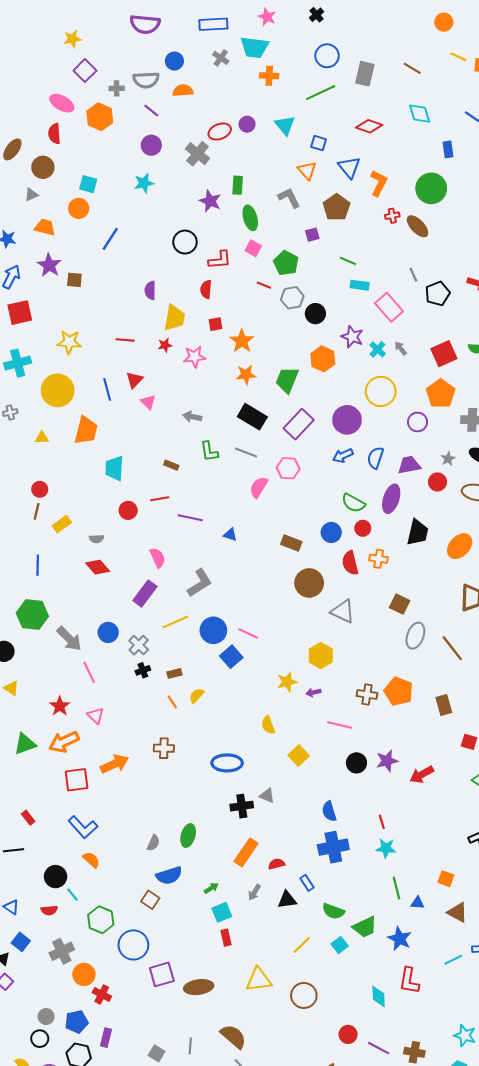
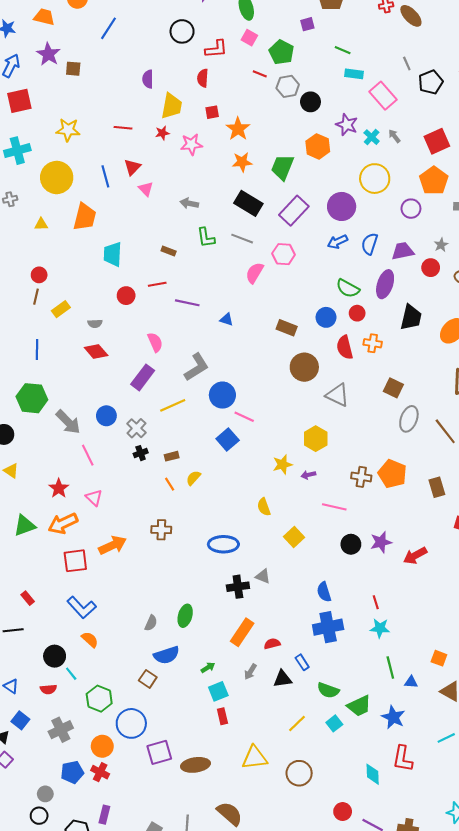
blue circle: (213, 630) -> (222, 395), moved
orange circle: (84, 974) -> (102, 746), moved
blue pentagon: (77, 1022) -> (72, 772), moved

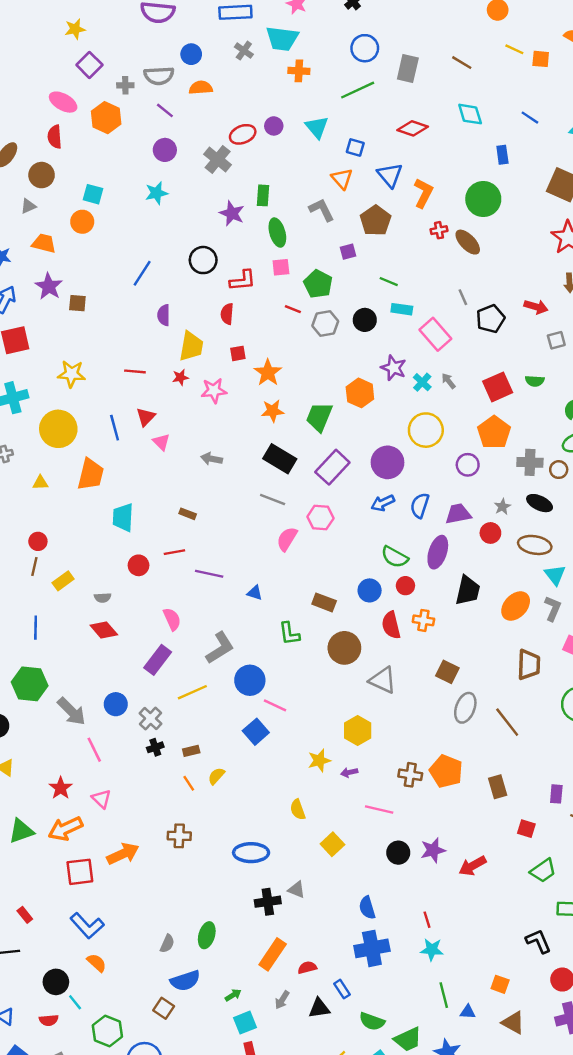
blue line: (108, 28) -> (142, 273), moved
pink square: (249, 38) -> (281, 267), turned -35
black circle: (310, 102) -> (365, 320), moved
green L-shape: (206, 238) -> (289, 634), moved

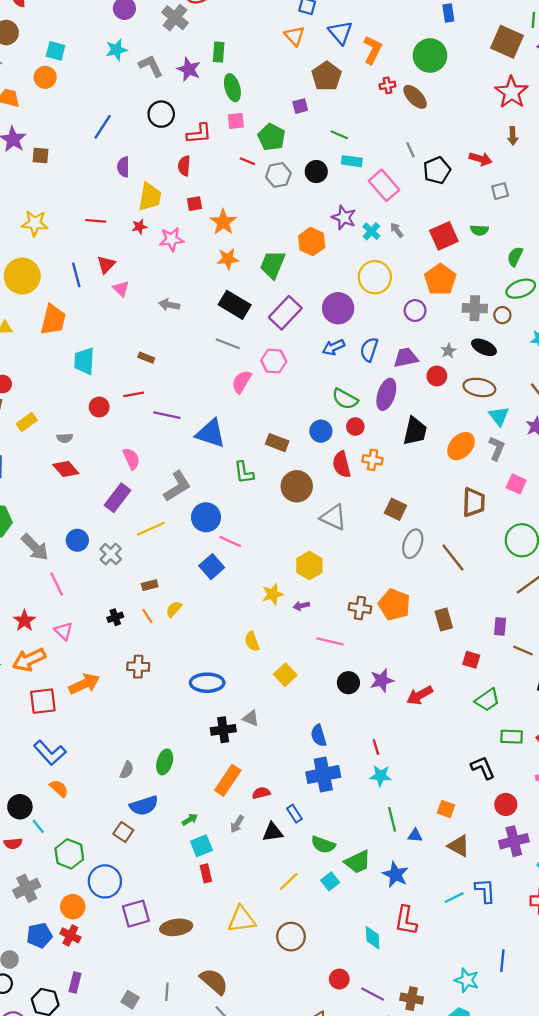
gray L-shape: (322, 210) -> (151, 66), moved
blue triangle: (255, 593) -> (211, 433), size x2.0
black cross: (155, 747) -> (115, 617), moved

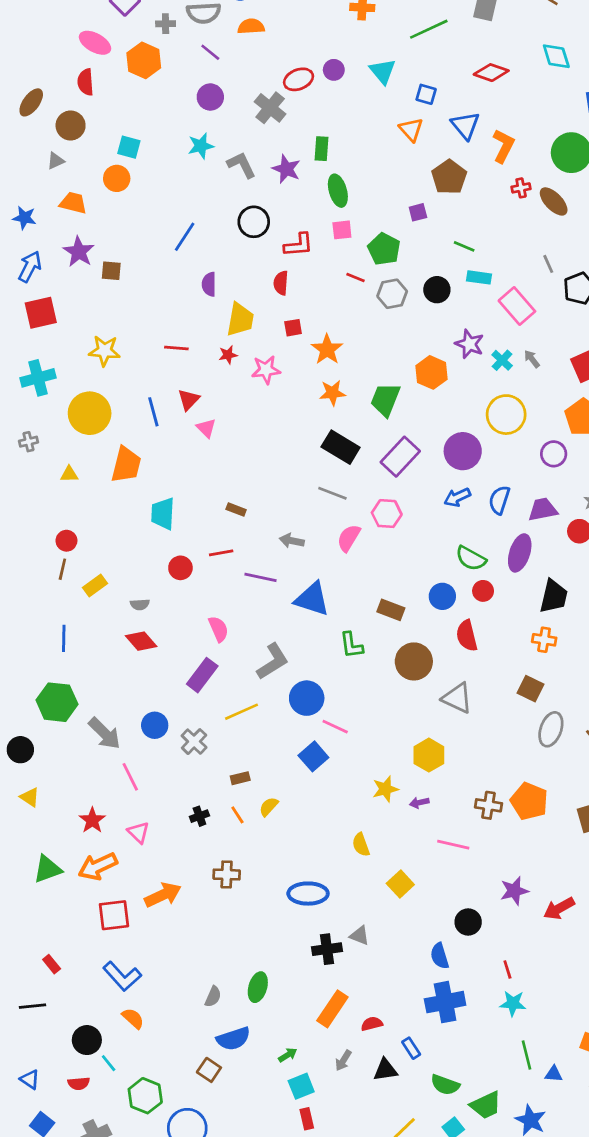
gray arrow: (169, 305) -> (292, 541), moved
orange cross: (373, 460) -> (544, 640), moved
black circle: (348, 683) -> (468, 922), moved

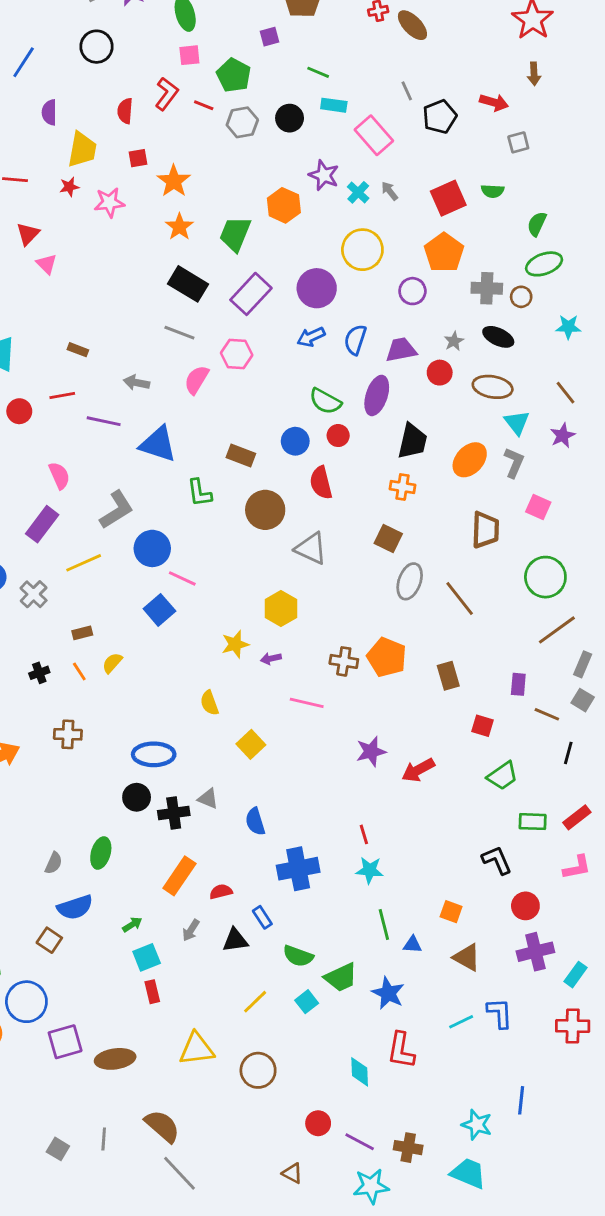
red L-shape: (299, 245) -> (167, 94), moved, turned -48
orange star: (332, 393) -> (179, 227), turned -30
black circle: (468, 922) -> (137, 797), moved
blue semicircle: (440, 956) -> (255, 822), moved

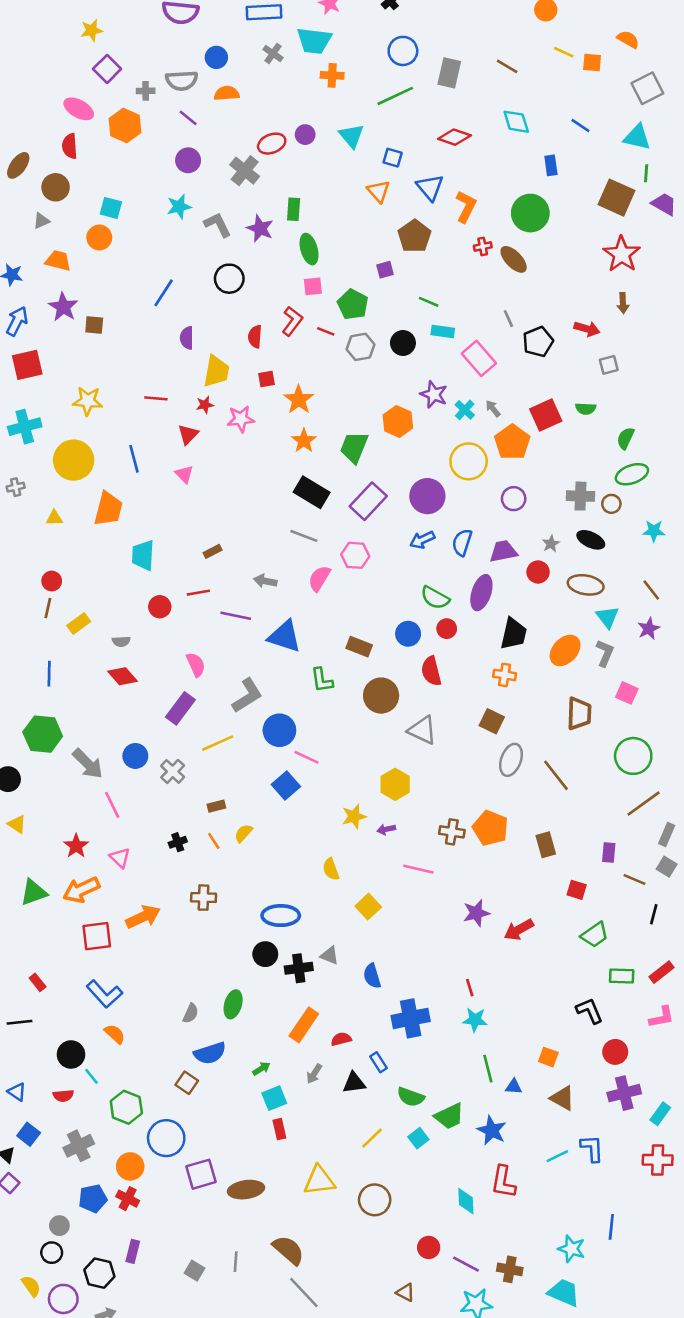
red triangle: (28, 234) -> (188, 434), moved
orange pentagon: (444, 252) -> (512, 442), moved
brown rectangle: (78, 350) -> (213, 551), turned -48

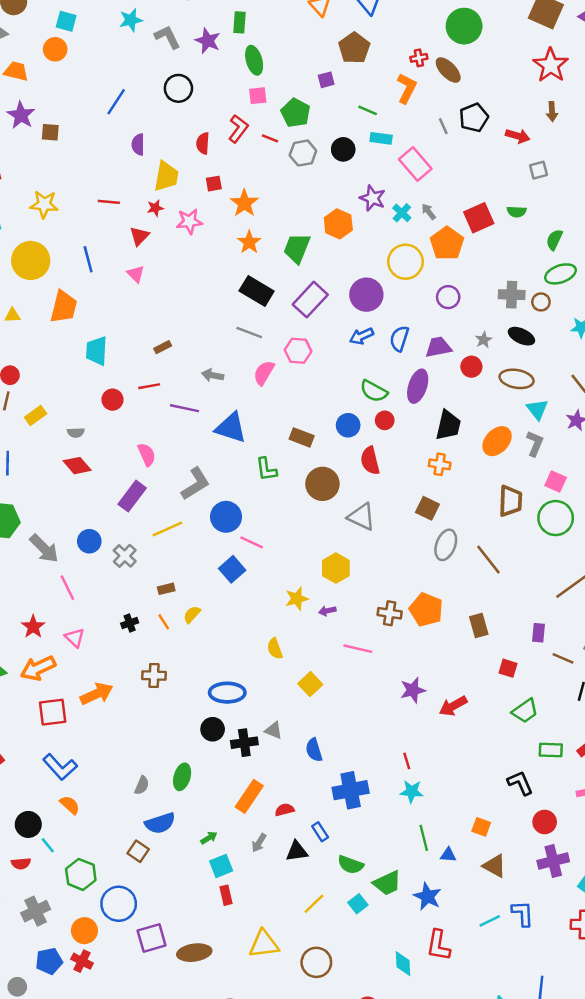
orange L-shape: (466, 207) -> (407, 88), moved
black pentagon: (538, 342) -> (474, 118), moved
green circle: (633, 756) -> (556, 518), moved

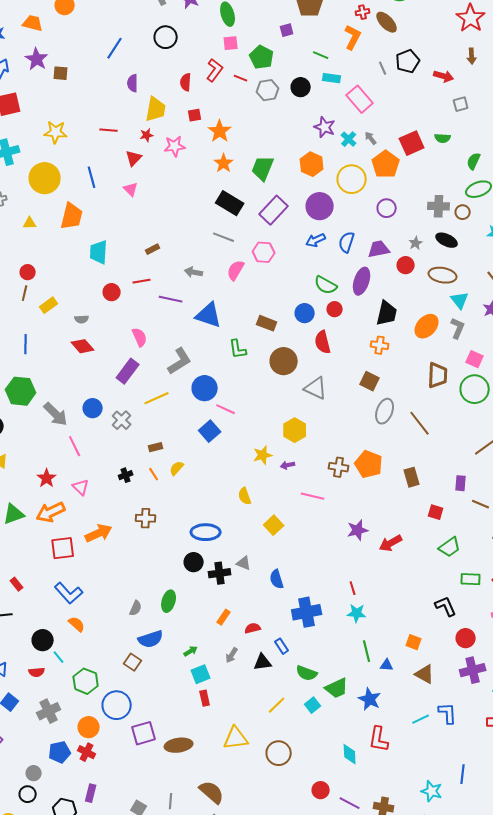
orange hexagon: (338, 224) -> (312, 164), moved
orange rectangle: (249, 796) -> (224, 617), size x0.6

